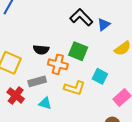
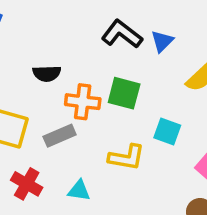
black semicircle: (41, 50) -> (47, 73), moved
orange cross: (58, 64) -> (83, 102), moved
gray rectangle: (37, 81) -> (60, 136), moved

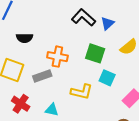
black semicircle: (47, 73) -> (24, 38), moved
green square: (124, 93) -> (95, 53), moved

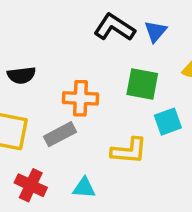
cyan square: (107, 78) -> (168, 122), turned -35

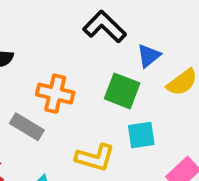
blue triangle: (155, 31) -> (149, 56), moved
gray rectangle: (60, 134) -> (27, 127), turned 48

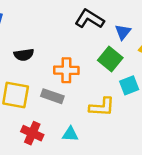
green square: (122, 91) -> (110, 59), turned 30

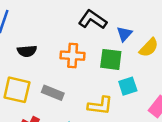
green square: (110, 59) -> (111, 59), turned -35
orange cross: (66, 70) -> (73, 56), moved

